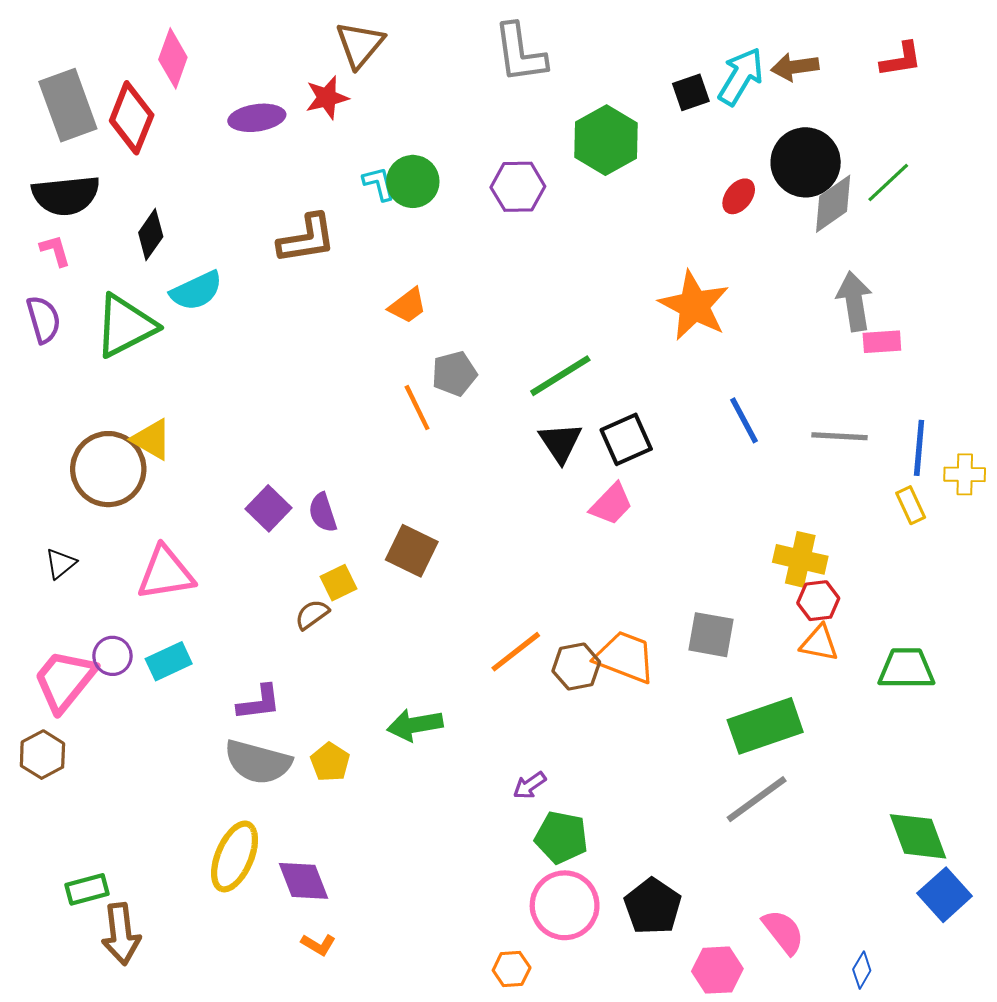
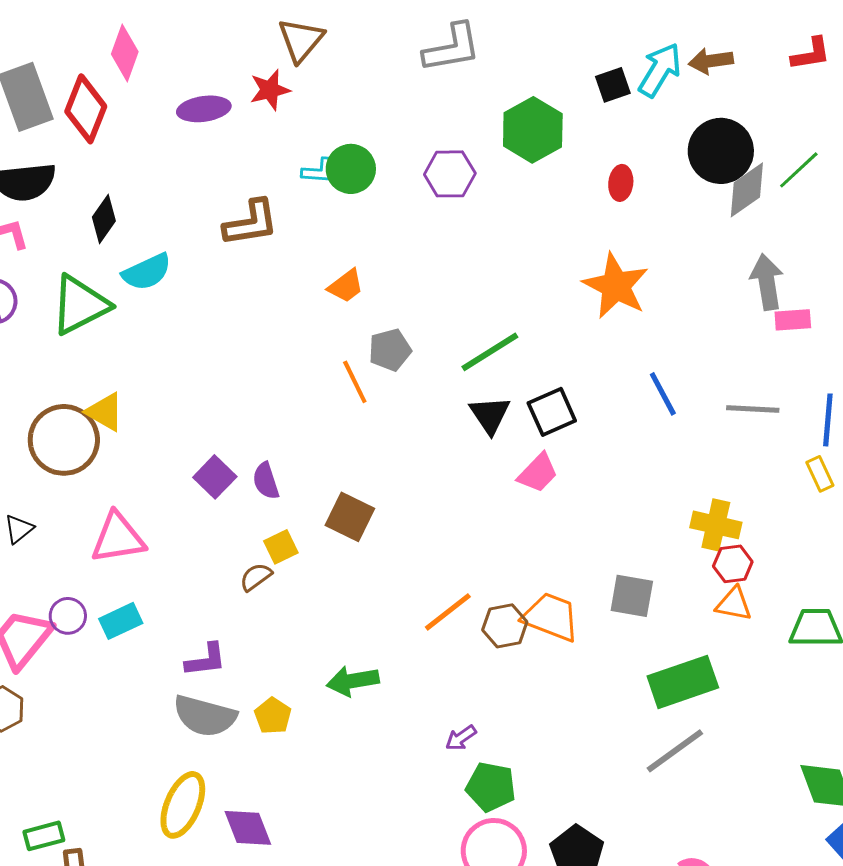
gray L-shape: (520, 53) -> (452, 48), turned -92
cyan L-shape: (379, 184) -> (319, 171), turned 108
red ellipse: (739, 196) -> (621, 183), moved, turned -32

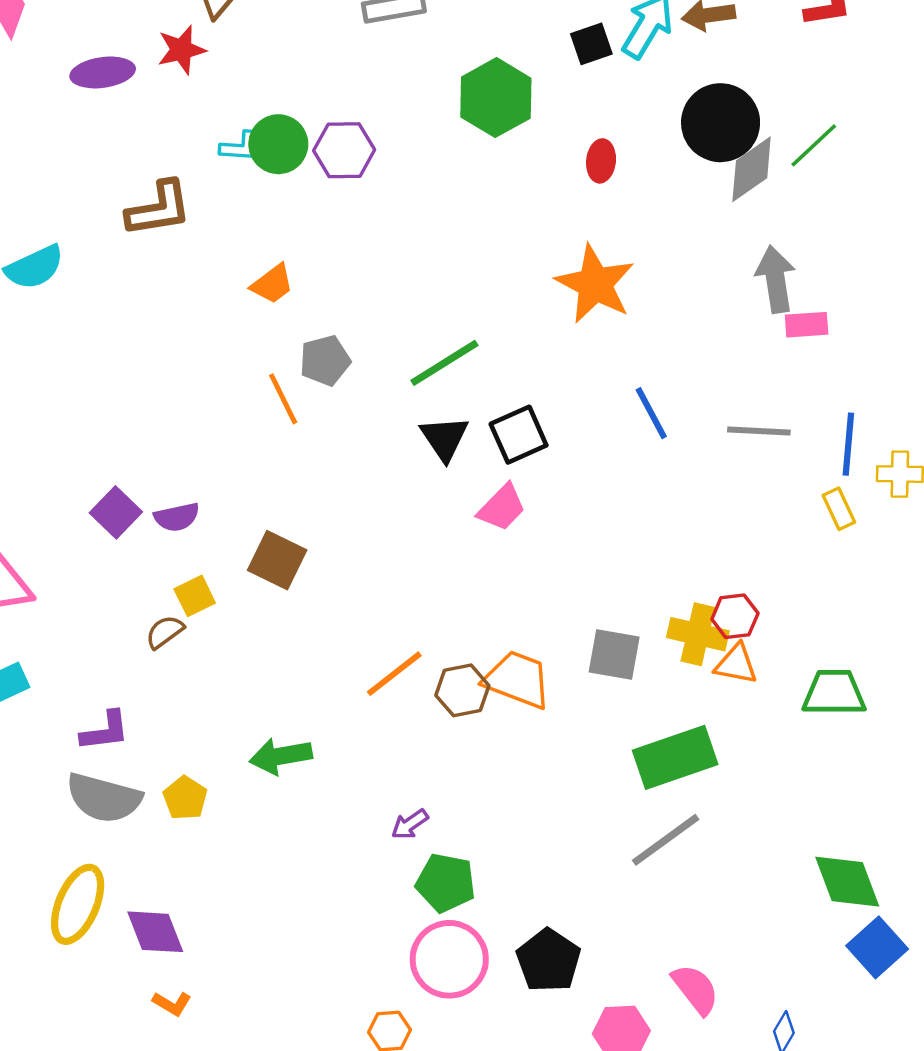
purple hexagon: (450, 174) -> (344, 150), moved
purple semicircle: (266, 481) -> (177, 517), turned -84
yellow cross: (716, 525) -> (698, 634), moved

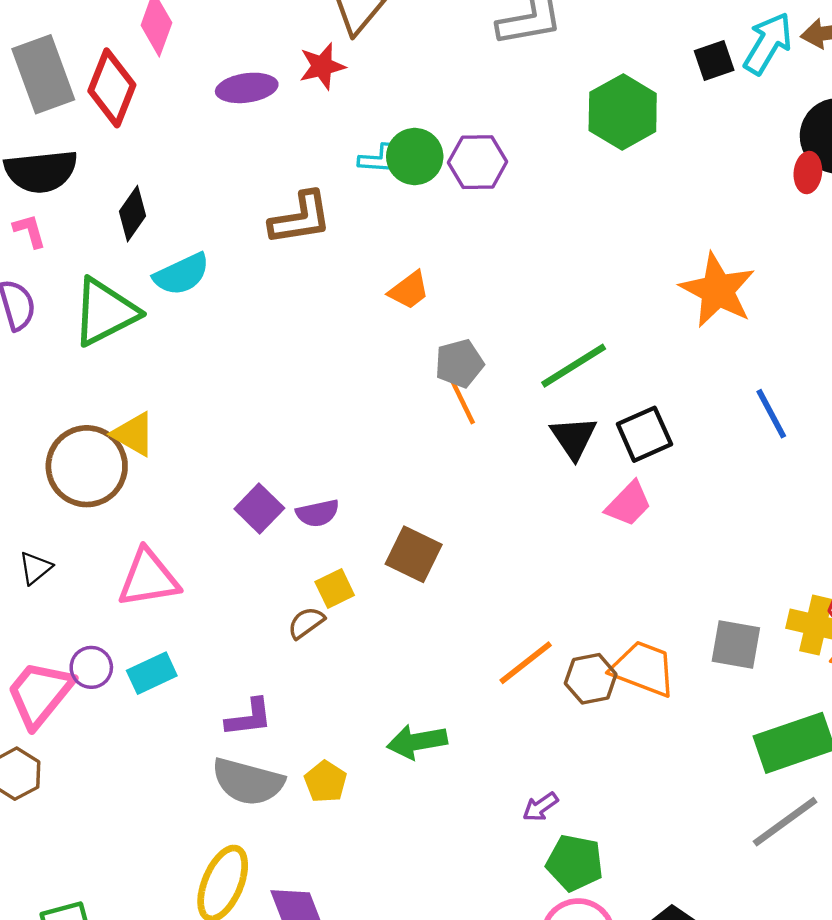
red ellipse: (601, 161) -> (808, 173), moved
orange line: (283, 399) -> (462, 400), moved

